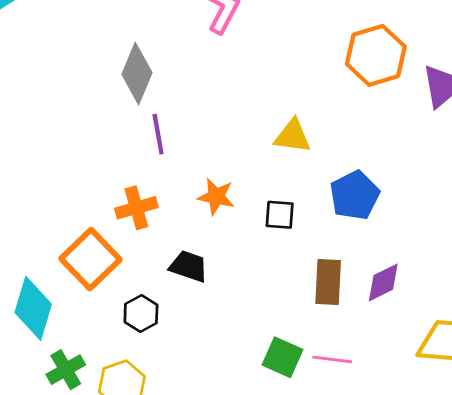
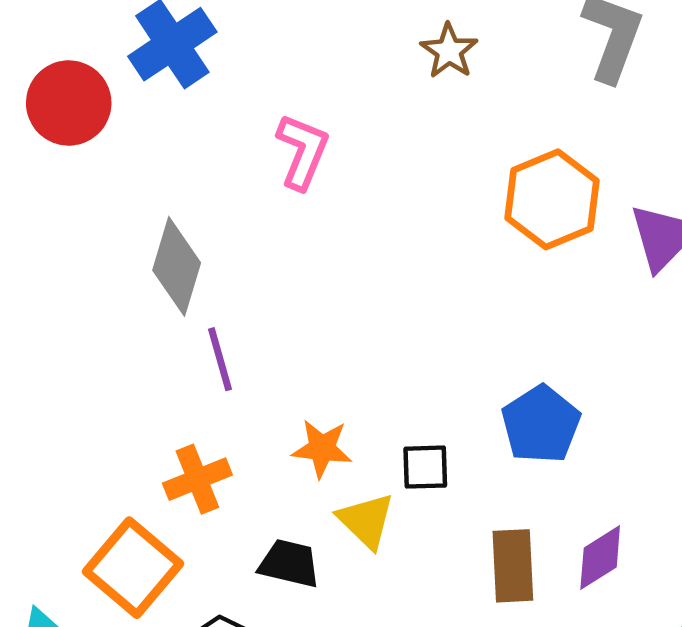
yellow triangle: (293, 136) -> (366, 521), moved, turned 42

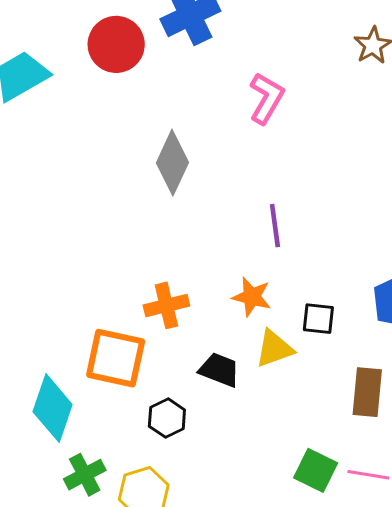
purple line: (220, 359) -> (275, 226), moved
yellow triangle: (366, 521) -> (274, 349), turned 48
orange square: (133, 568) -> (116, 358), turned -36

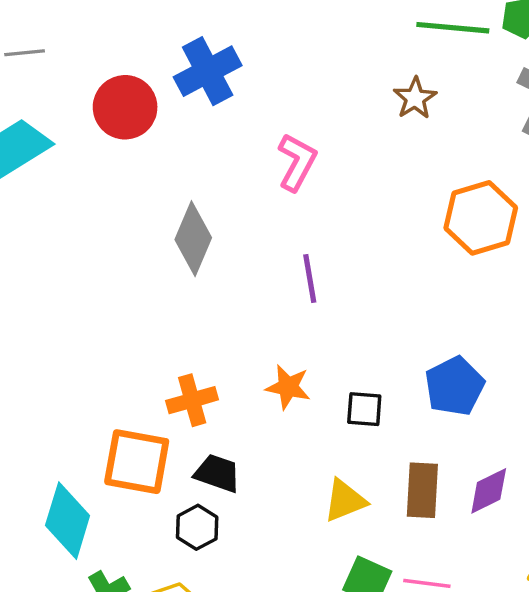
purple line: (275, 226) -> (310, 279), moved
yellow triangle: (274, 349) -> (345, 500), moved
black trapezoid: (219, 370) -> (217, 473), moved

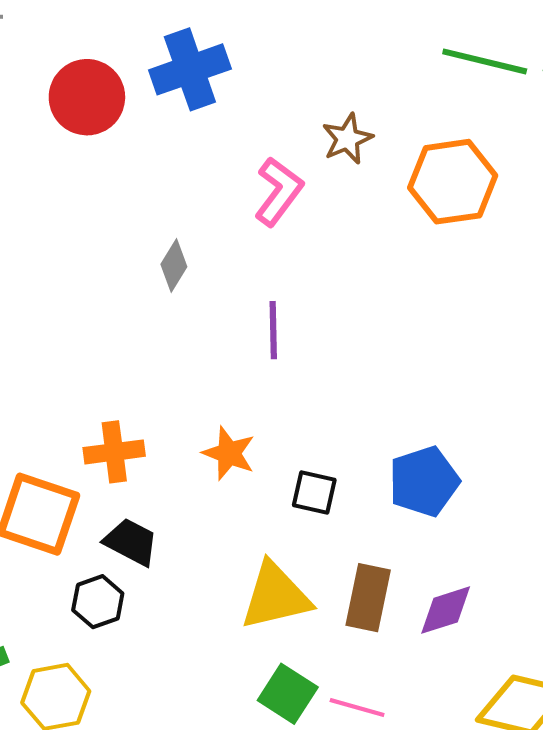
brown star: (415, 98) -> (347, 139), moved
orange hexagon: (481, 218) -> (453, 182), moved
gray diamond: (193, 239) -> (174, 265), moved, size x0.6
yellow triangle: (345, 500) -> (276, 596), size x1.4

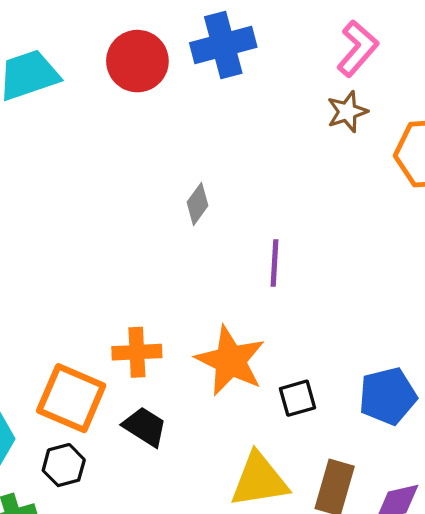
pink L-shape: (279, 191) -> (357, 48), moved
orange star: (229, 453) -> (230, 361), size x1.6
black square: (314, 493) -> (297, 398), turned -33
black hexagon: (98, 602) -> (64, 465), moved

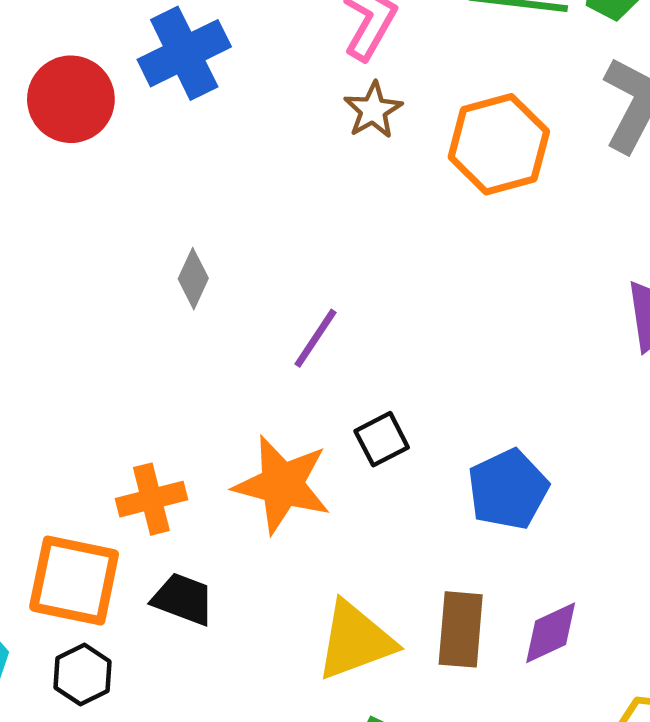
purple line: (274, 263) -> (315, 338), turned 42
black square: (297, 398) -> (382, 439), moved

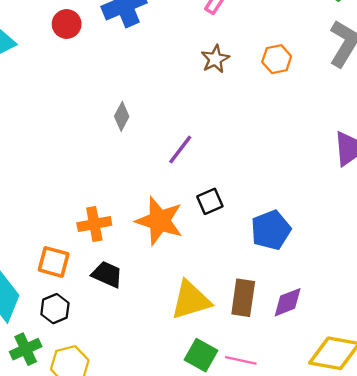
red circle: (71, 99) -> (67, 24), size x0.7
brown star: (373, 110) -> (215, 59), moved
orange hexagon: (499, 144) -> (277, 59), size x0.6
orange square: (74, 580) -> (54, 262), size x0.7

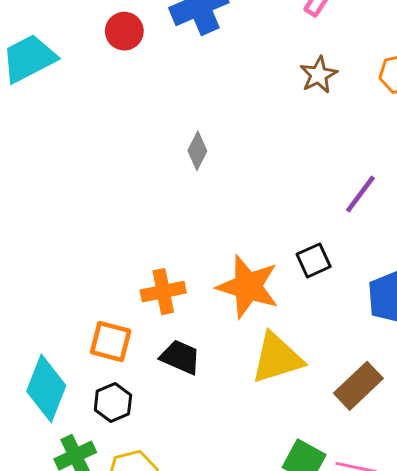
purple line: (180, 149) -> (360, 194), moved
brown rectangle: (243, 298) -> (358, 386), turned 39
yellow triangle: (191, 300) -> (277, 358), moved

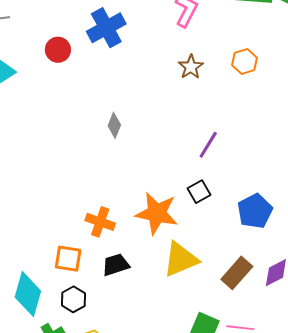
purple line: (360, 194) -> (208, 145), moved
orange cross: (163, 292) -> (100, 222), turned 36
black trapezoid: (180, 357) -> (116, 265), turned -36

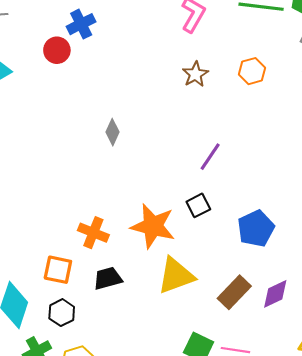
blue cross: (106, 28) -> (81, 24), moved, size x0.7

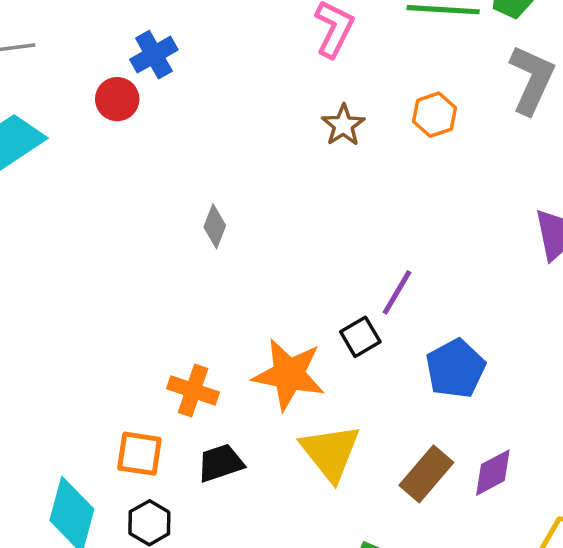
purple line: (210, 157) -> (397, 292), moved
yellow triangle: (176, 276) -> (330, 452), turned -45

